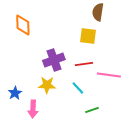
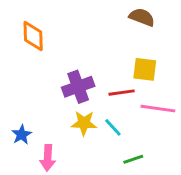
brown semicircle: (98, 12) -> (142, 17), turned 102
yellow square: (88, 36) -> (145, 69), moved
yellow star: (47, 85) -> (84, 123), moved

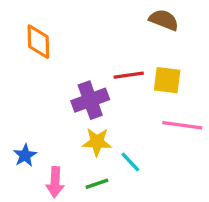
red line: (122, 93) -> (129, 75), moved
cyan line: (113, 127) -> (130, 162), moved
green line: (133, 159) -> (97, 184), moved

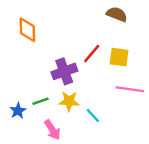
red line: (129, 75) -> (92, 54), turned -42
pink arrow: (55, 182) -> (52, 130), moved, turned -36
green line: (97, 184) -> (40, 101), moved

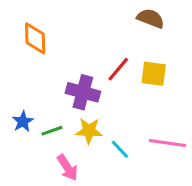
purple cross: (64, 71) -> (83, 92), turned 35
pink line: (130, 89) -> (168, 143), moved
blue star: (18, 111) -> (23, 121), moved

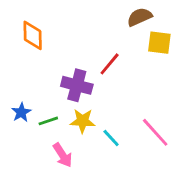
brown semicircle: (151, 18) -> (140, 17), turned -45
yellow square: (154, 74) -> (159, 43), moved
pink line: (168, 143) -> (155, 132), turned 40

